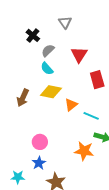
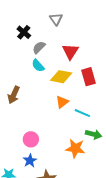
yellow diamond: (51, 92) -> (61, 77), moved

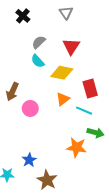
gray triangle: (56, 19) -> (66, 13), moved
black cross: (24, 32) -> (23, 16), moved
red rectangle: (88, 77) -> (90, 88), moved
pink circle: (31, 139) -> (30, 108), moved

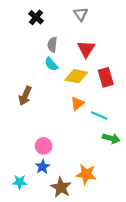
gray semicircle: (39, 42) -> (52, 45), turned -40
red rectangle: (90, 88) -> (106, 77), moved
pink circle: (30, 108) -> (44, 146), moved
orange star: (77, 147) -> (86, 174), moved

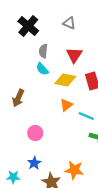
gray triangle: (81, 14) -> (69, 23), turned -32
black cross: (36, 17) -> (28, 26), size x1.5
pink circle: (44, 146) -> (35, 133), moved

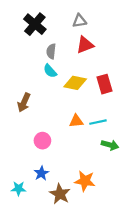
gray triangle: (69, 23) -> (79, 21), turned -32
red triangle: (74, 55) -> (85, 45), moved, turned 36
orange triangle: (66, 105) -> (76, 121), moved, turned 32
cyan line: (86, 116) -> (98, 122), turned -35

